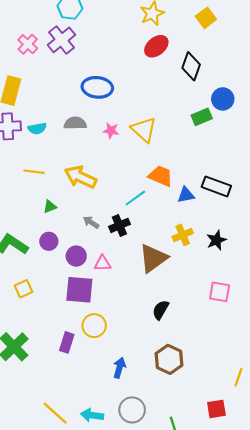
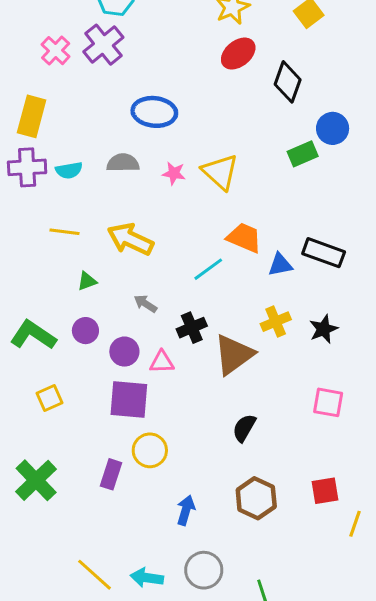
black cross: (119, 225) -> (192, 328), moved
red square: (216, 409) -> (325, 491), moved

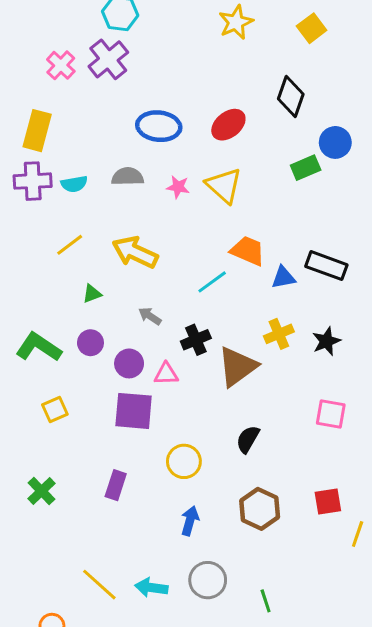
red ellipse: (238, 54) -> (228, 125), moved
yellow line: (65, 232) -> (70, 245), turned -44
yellow circle: (150, 450) -> (184, 461), moved
green cross: (36, 480) -> (42, 491), size x0.7

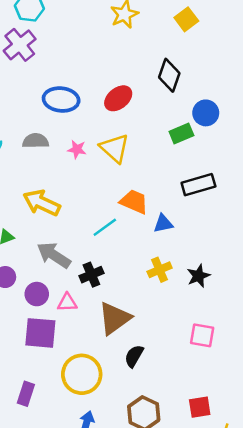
black rectangle: (326, 266) -> (198, 185), moved, turned -36
gray arrow: (150, 316) -> (54, 255), size x1.8
brown triangle: (237, 366) -> (115, 318), moved
yellow circle: (184, 461) -> (82, 374), size x1.4

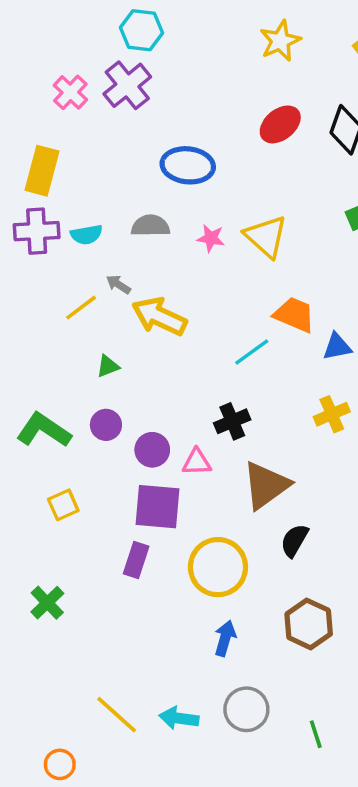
red ellipse: (118, 98) -> (280, 124), moved
gray arrow: (54, 255) -> (118, 284), moved, size x0.5
purple rectangle: (26, 394) -> (136, 560), moved

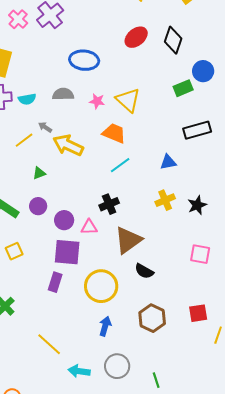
orange trapezoid: (294, 315) -> (114, 133), moved
black semicircle: (294, 540) -> (144, 271), turned -90
yellow line: (117, 715) -> (49, 344), moved

